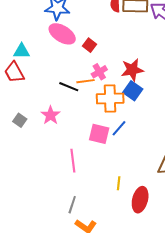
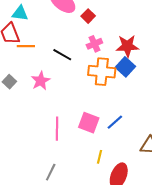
orange line: (86, 81) -> (26, 46), moved
blue line: (119, 128) -> (115, 122), moved
pink square: (99, 134) -> (89, 123), moved

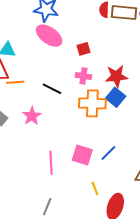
red square: (88, 16) -> (84, 49), moved, turned 32
pink cross: (94, 44) -> (83, 76), turned 35
yellow line: (99, 157) -> (95, 189), turned -32

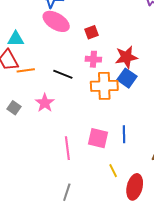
blue line: (108, 153) -> (124, 134), turned -42

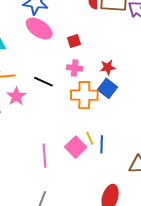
red star: (126, 57) -> (108, 67), size x0.7
pink star: (45, 103) -> (16, 96), moved
pink square: (98, 138) -> (76, 147), turned 30
yellow line: (113, 171) -> (90, 138), moved

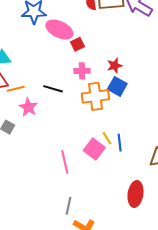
pink ellipse: (39, 29) -> (59, 29), moved

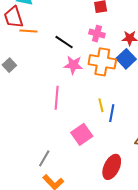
pink star: (28, 107) -> (73, 65), moved, turned 30
pink square: (94, 149) -> (82, 134), moved
pink line: (65, 162) -> (57, 98), moved

